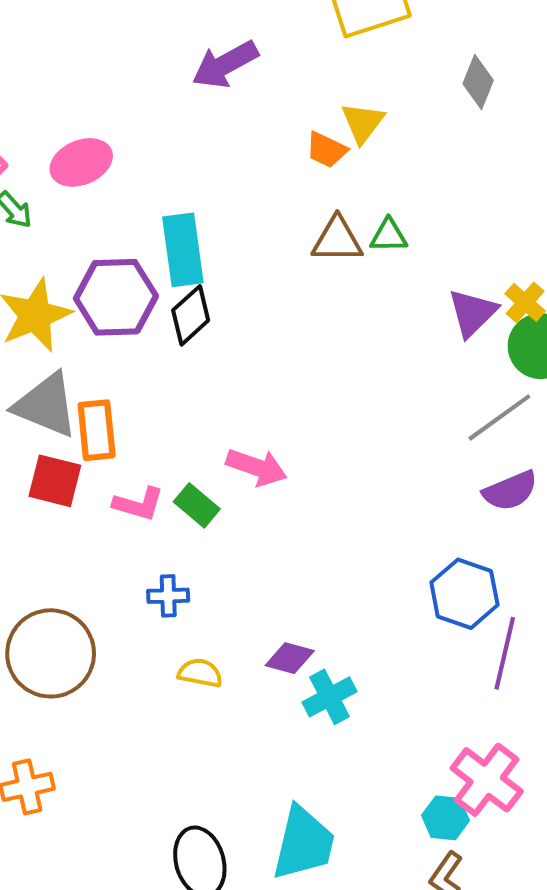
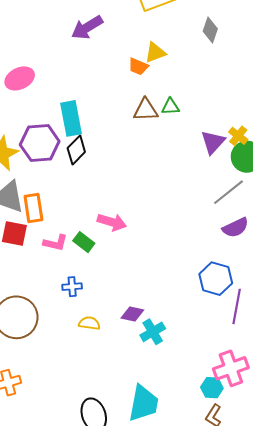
yellow triangle: (363, 123) -> (155, 52), turned 35
pink cross: (487, 780) -> (231, 368), turned 36

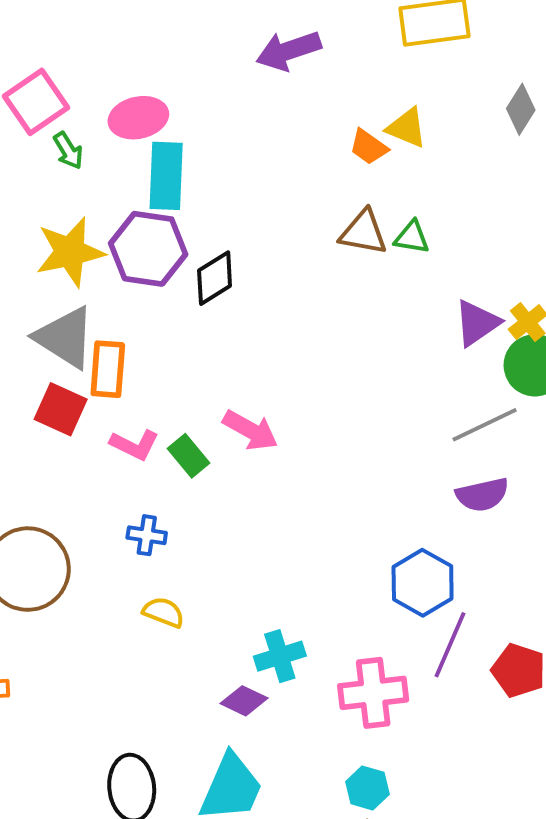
yellow triangle: (155, 52) -> (407, 128), turned 30
cyan rectangle: (71, 118) -> (166, 176), moved
purple diamond: (132, 314) -> (244, 701), moved
pink cross: (231, 368) -> (373, 693), moved

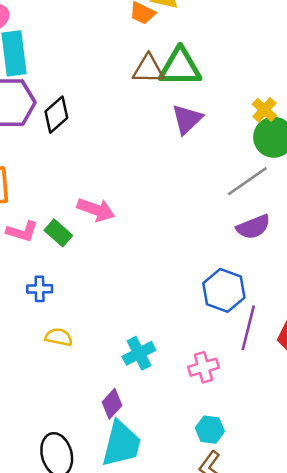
green triangle: (412, 237) -> (180, 67), size x1.8
purple triangle: (477, 323) -> (187, 119), moved
pink cross: (373, 693) -> (203, 367), size x0.7
purple diamond: (244, 701) -> (112, 404), moved, turned -64

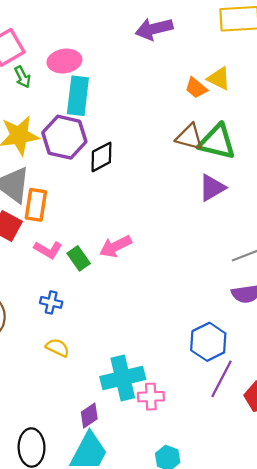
pink arrow: (96, 210) -> (116, 246), turned 120
cyan cross: (139, 353) -> (123, 378), size x1.5
pink cross: (203, 367) -> (151, 397), moved

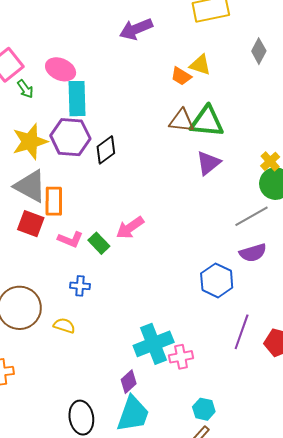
pink ellipse: (64, 61) -> (61, 69), turned 40
blue hexagon: (208, 342) -> (217, 280), moved
yellow semicircle: (58, 348) -> (64, 326), moved

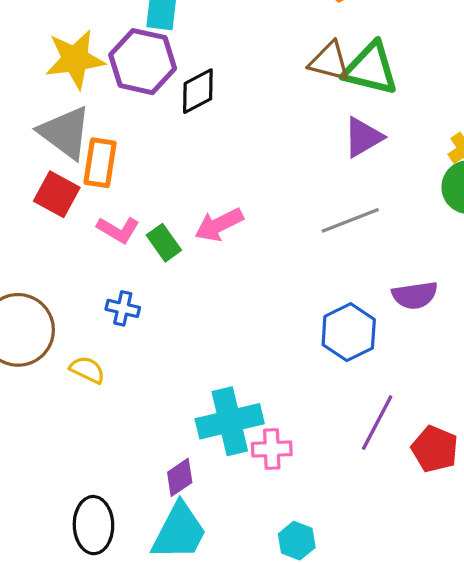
gray line: (251, 216) -> (350, 220), moved

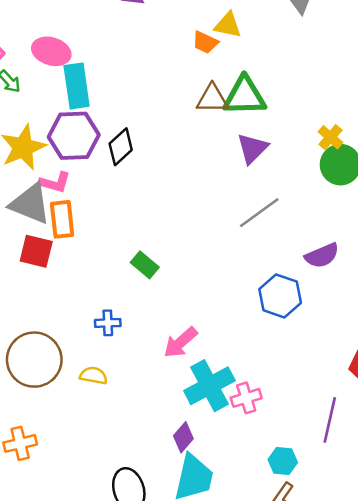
pink arrow: (219, 225) -> (181, 342), moved
pink L-shape: (118, 230) -> (55, 182), moved
green rectangle: (164, 243) -> (145, 265), moved
purple line: (377, 423) -> (330, 420), moved

